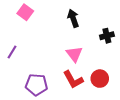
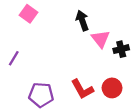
black cross: (107, 36) -> (121, 49), moved
pink triangle: (74, 54) -> (101, 39), moved

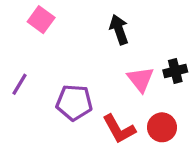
pink triangle: (101, 39) -> (140, 79), moved
purple pentagon: (41, 95) -> (74, 102), moved

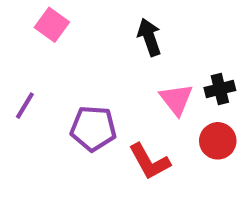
red circle: (162, 127) -> (218, 141), moved

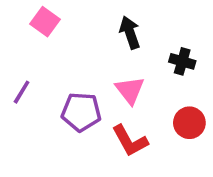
black cross: (220, 89) -> (182, 61), moved, turned 30
pink triangle: (176, 99) -> (130, 90), moved

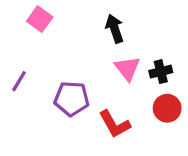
black cross: (182, 61) -> (161, 72), moved, turned -30
pink triangle: (130, 90) -> (127, 68), moved

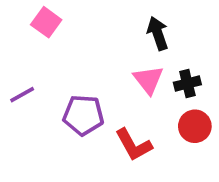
black arrow: (115, 29) -> (158, 33), moved
purple line: (19, 81) -> (22, 95), turned 30

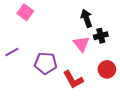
black cross: (187, 84) -> (101, 36), moved

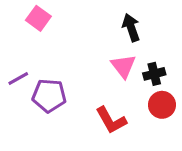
black cross: (101, 36) -> (154, 74), moved
purple pentagon: (46, 63) -> (49, 96), moved

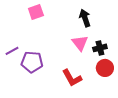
pink square: (38, 18) -> (36, 12), moved, turned 35

